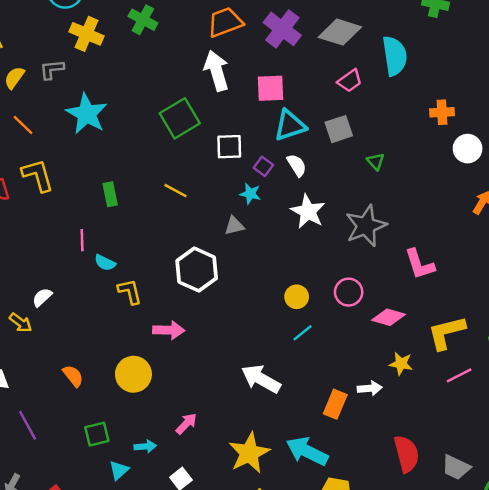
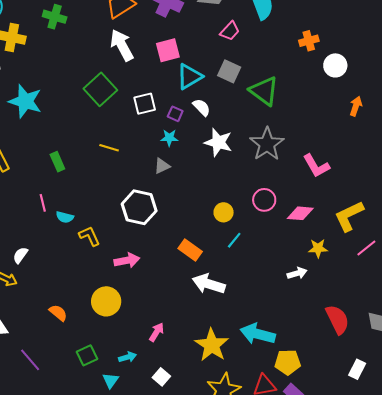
gray square: (339, 129) -> (229, 71), turned -35
green triangle: (376, 161) -> (264, 91), size x2.0
orange rectangle: (335, 404) -> (190, 250), moved, turned -65

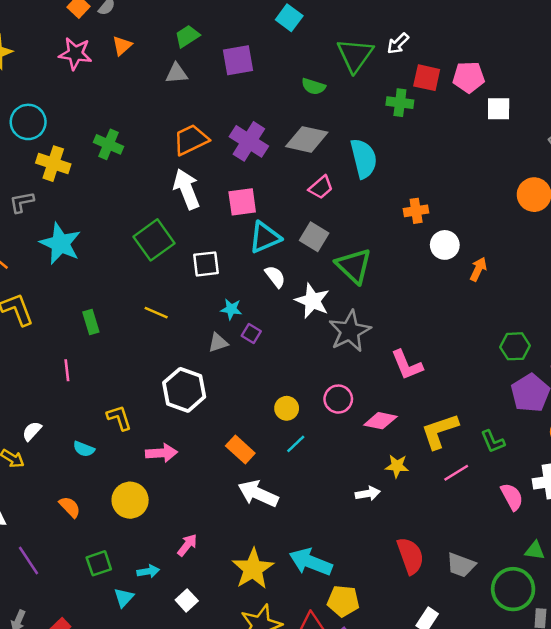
orange arrow: (356, 106) -> (478, 269), moved
purple square: (175, 114) -> (251, 334), moved
white star: (218, 142) -> (312, 301), moved
cyan semicircle: (65, 217) -> (84, 449), moved

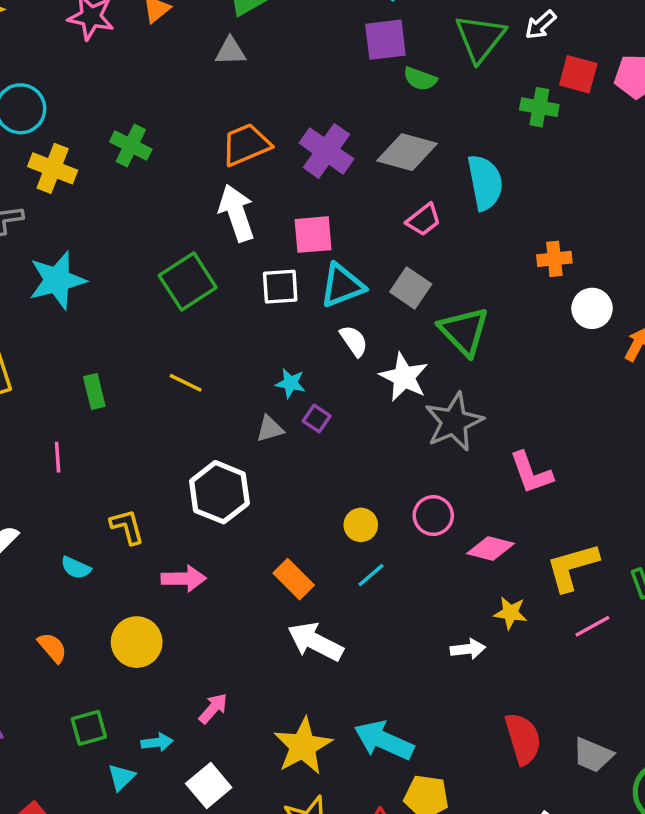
purple square: (238, 60) -> (385, 40), moved
cyan star: (60, 244) -> (57, 280), turned 30
white square: (206, 264) -> (280, 287), moved
white square: (187, 600) -> (209, 786), size x1.4

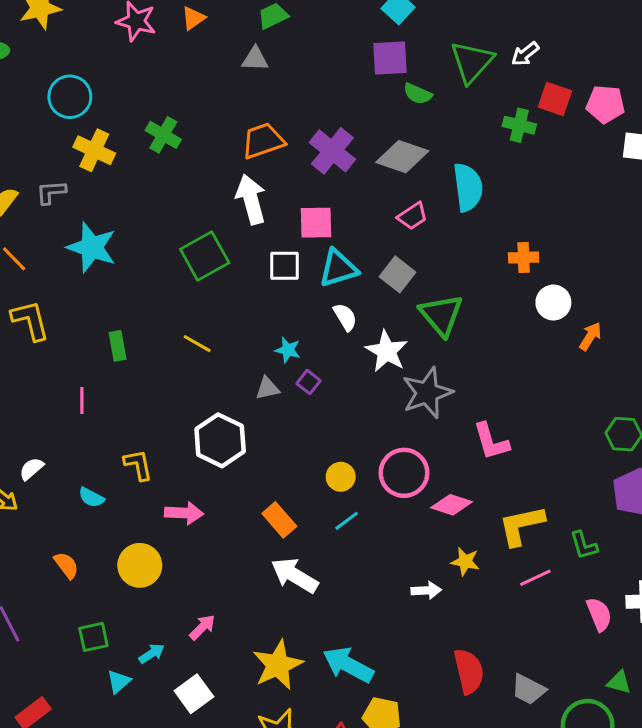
cyan star: (57, 280) -> (92, 247), turned 30
pink circle: (433, 516) -> (404, 473), size x1.4
cyan arrow: (157, 742) -> (152, 653), turned -30

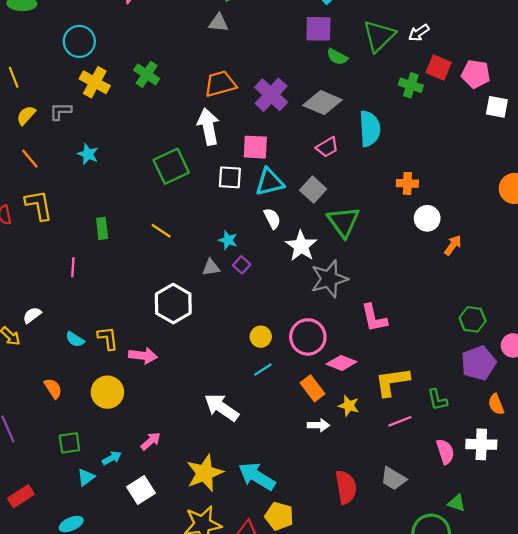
cyan star: (92, 247) -> (88, 154), size x0.6
yellow L-shape: (138, 465) -> (108, 338), moved
orange rectangle: (279, 520) -> (312, 388), moved
gray trapezoid: (528, 689) -> (393, 479), moved

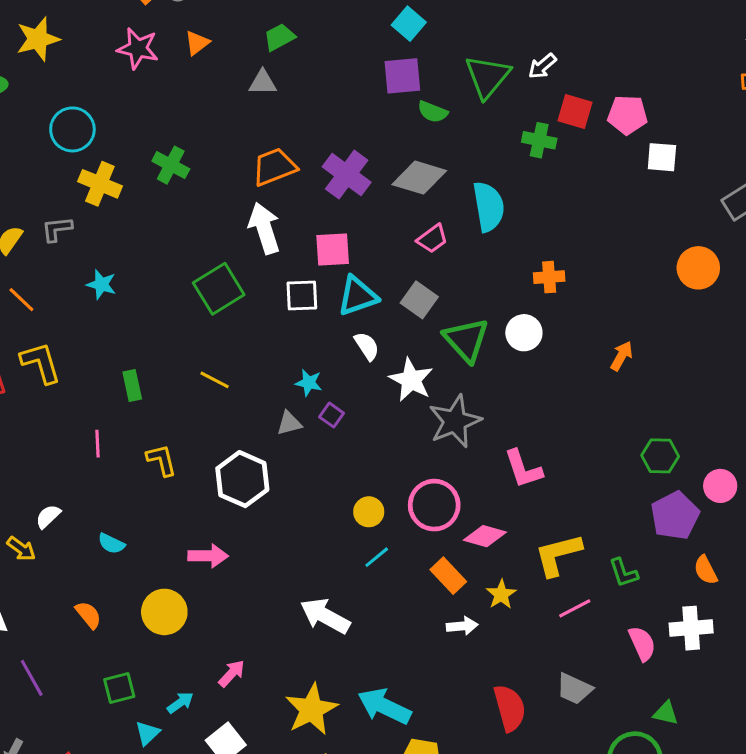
white circle: (427, 218) -> (524, 333), moved
yellow L-shape: (108, 338) -> (162, 460), moved
yellow star: (349, 406) -> (501, 594), turned 30

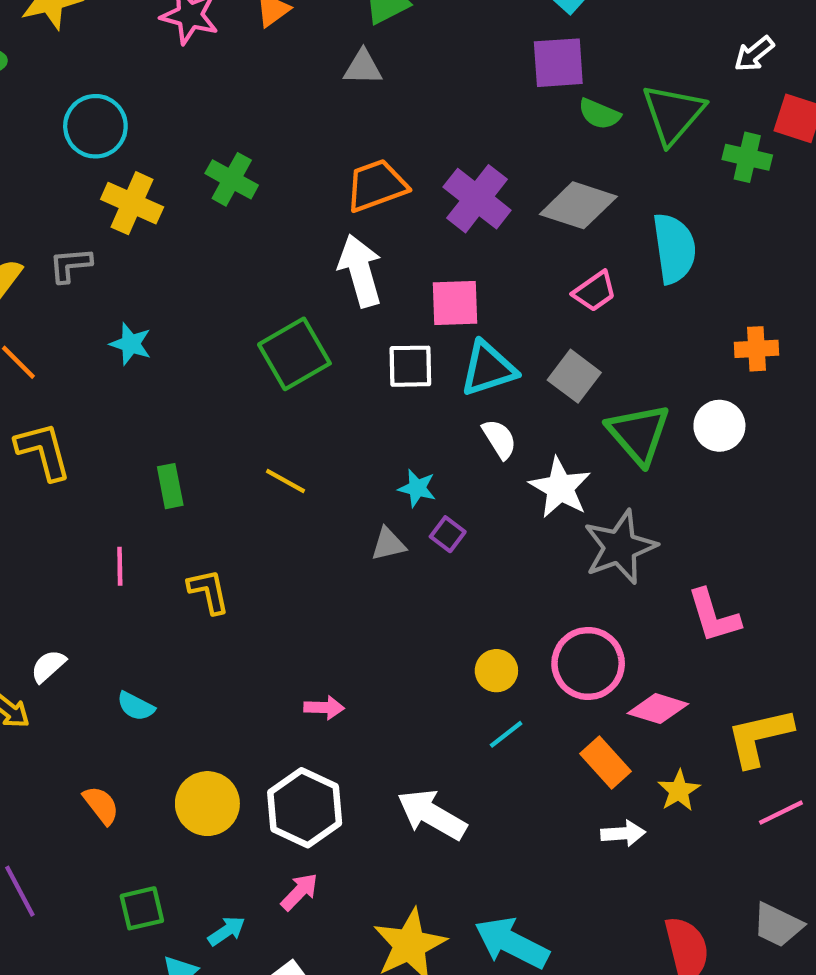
green triangle: (487, 77) -> (673, 114), moved
white hexagon: (242, 479) -> (305, 808), moved
pink arrow: (208, 556) -> (324, 708), moved, size x0.7

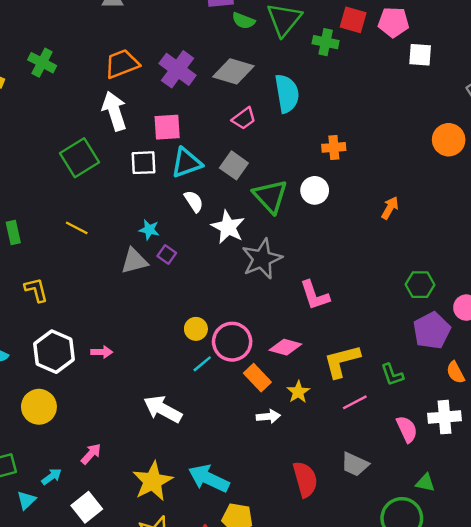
gray triangle: (388, 544) -> (134, 261), size x1.4
pink circle: (588, 663) -> (232, 342), moved
white hexagon: (305, 808) -> (54, 352), moved

